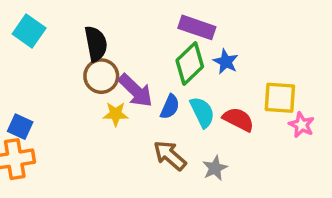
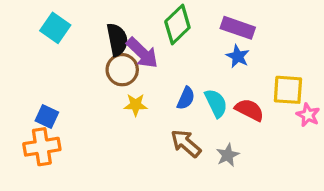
purple rectangle: (197, 27) -> (238, 28), moved
green diamond: (190, 63) -> (177, 25), moved
purple arrow: (136, 91) -> (142, 53), moved

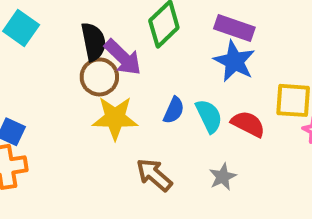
blue star: (238, 56) -> (234, 61), size x1.5
yellow star: (136, 105) -> (115, 118), size x1.6
brown arrow: (186, 143) -> (154, 175), moved

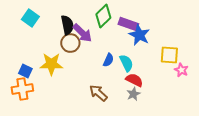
purple rectangle: (234, 28) -> (128, 24), moved
yellow star: (115, 118) -> (51, 64), moved
red semicircle: (248, 124) -> (134, 80), moved

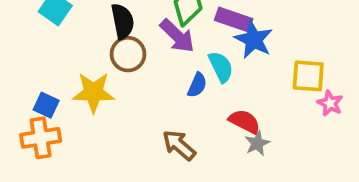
purple arrow: (82, 33) -> (177, 36), moved
cyan semicircle: (126, 63) -> (221, 67), moved
gray star: (133, 94) -> (257, 143), moved

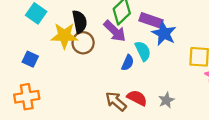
yellow star: (93, 92) -> (64, 36), moved
blue square: (46, 105) -> (30, 59), moved
red semicircle: (244, 121) -> (137, 98), moved

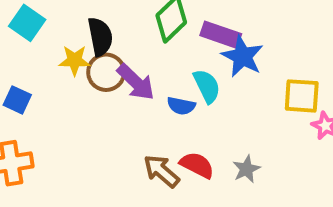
purple arrow: (115, 31) -> (136, 82), moved
yellow star: (64, 36) -> (75, 60), size x0.7
blue semicircle: (128, 63) -> (181, 106), turned 77

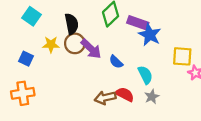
yellow star: (75, 60) -> (51, 45), moved
cyan semicircle: (207, 86) -> (145, 75), moved
blue semicircle: (181, 106) -> (116, 62), turned 32
brown arrow: (161, 171) -> (105, 98), turned -54

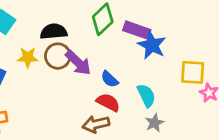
black semicircle: (72, 24) -> (54, 31), turned -84
red semicircle: (125, 94) -> (108, 102), moved

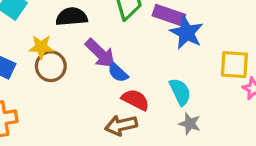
brown circle: (58, 56) -> (51, 66), moved
blue semicircle: (110, 79) -> (118, 73), moved
gray star: (154, 123) -> (190, 124), turned -30

